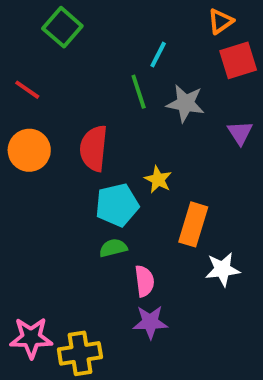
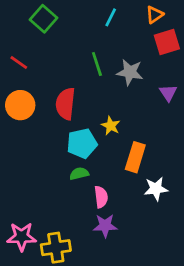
cyan line: (158, 55) -> (111, 17), moved

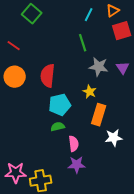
cyan line: (111, 17) -> (89, 15), moved
green line: (97, 64) -> (83, 43), moved
gray star: (130, 72) -> (99, 67), moved
yellow star: (111, 126) -> (90, 92), moved

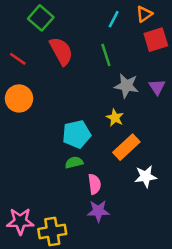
red semicircle: (48, 76) -> (61, 51), moved, turned 145
orange rectangle: (99, 115) -> (126, 147), turned 30

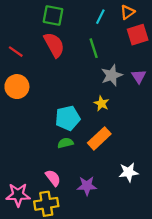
green square: (41, 18) -> (53, 15), moved, turned -30
gray star: (126, 86) -> (112, 75), turned -30
orange rectangle: (126, 147) -> (99, 138), moved
white star: (146, 176) -> (129, 172), moved
pink semicircle: (94, 184) -> (53, 178), moved, turned -30

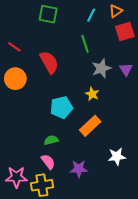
red semicircle: (54, 45) -> (49, 62), moved
green semicircle: (65, 143) -> (51, 140), moved

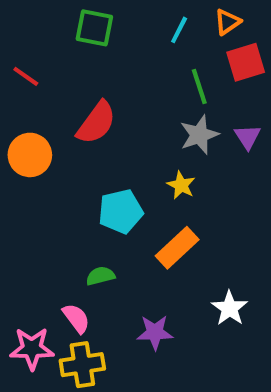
green line: (85, 44) -> (199, 86), moved
red line: (14, 47) -> (26, 76), moved
red semicircle: (49, 62) -> (96, 123), turned 65
white star: (117, 157) -> (229, 308), turned -30
pink semicircle: (48, 162) -> (76, 318), moved

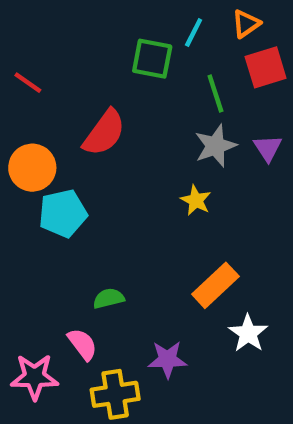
green square: (94, 28) -> (152, 59), moved
cyan pentagon: (121, 211) -> (63, 213), moved
orange rectangle: (177, 248) -> (215, 285), moved
yellow cross: (82, 365) -> (115, 394), moved

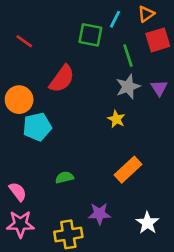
red line: (28, 83) -> (24, 41), moved
white star: (248, 333) -> (147, 223), moved
pink semicircle: (82, 344) -> (18, 192), moved

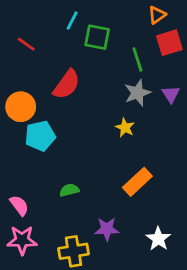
cyan line: (115, 19) -> (72, 21), moved

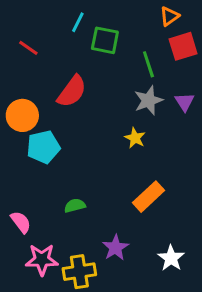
purple star: (107, 229) -> (115, 248), turned -30
pink star: (22, 240) -> (42, 260), moved

